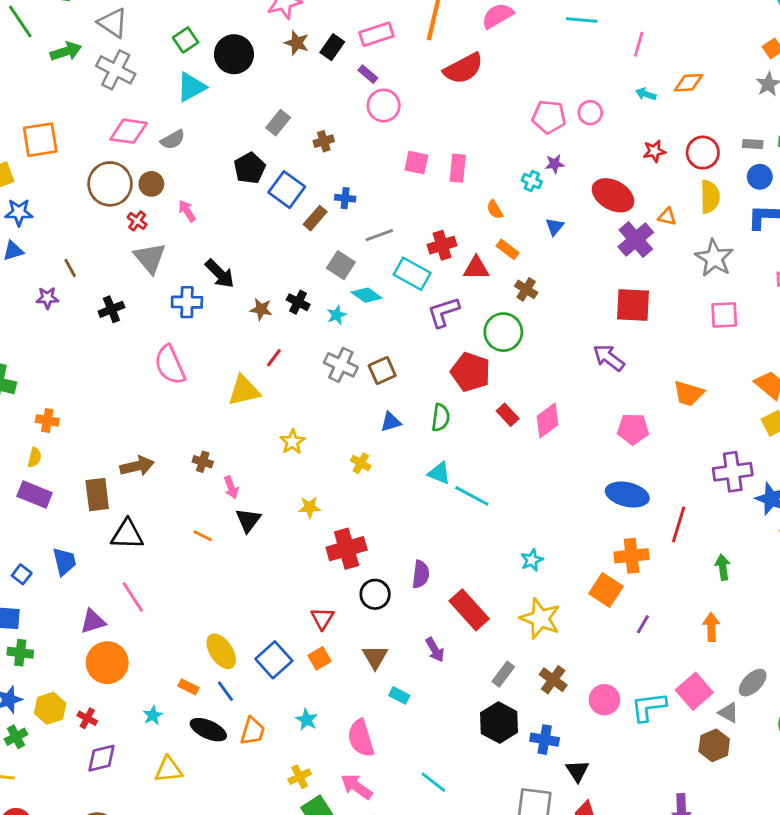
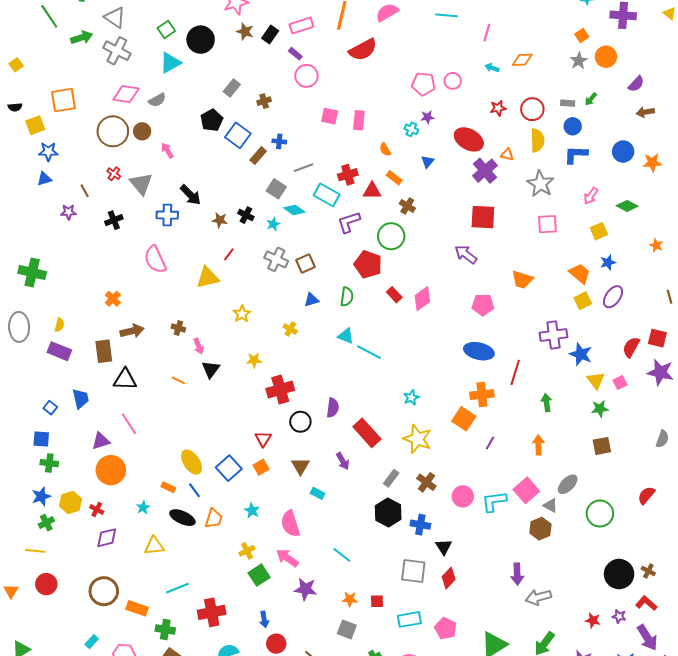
red cross: (137, 221) -> (114, 174), moved
orange cross: (47, 420) -> (113, 299), moved, turned 35

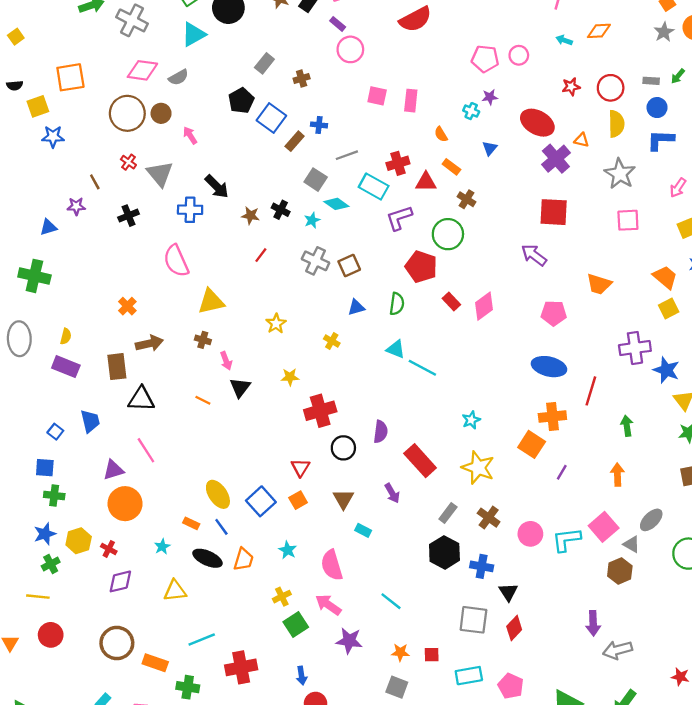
blue triangle: (44, 179) -> (48, 227), moved
yellow triangle: (208, 278) -> (211, 302), moved

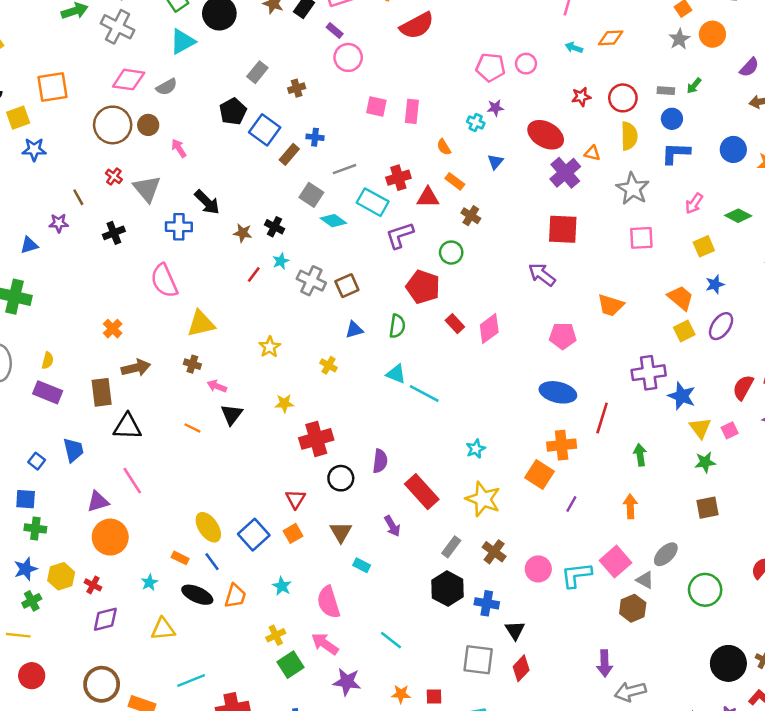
cyan star: (312, 220) -> (281, 261), moved
green circle: (448, 234) -> (451, 253), size x0.7
pink arrow: (226, 361) -> (217, 386), turned 132

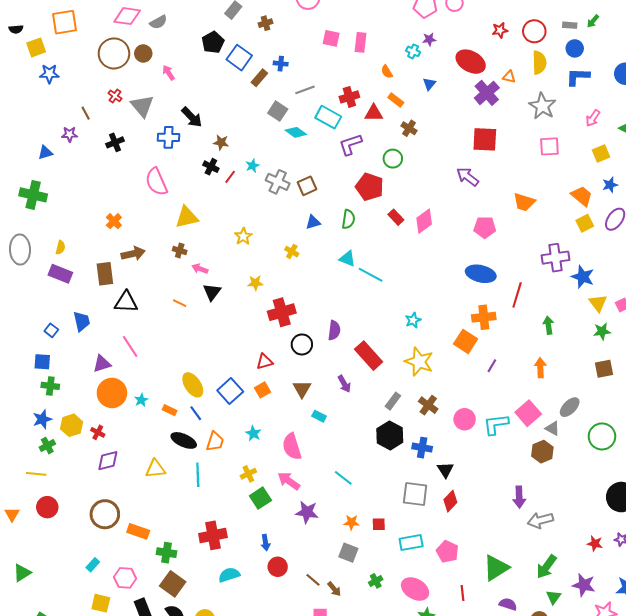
black cross: (275, 227) -> (211, 167), moved
red triangle: (295, 499) -> (265, 362), turned 42
cyan star: (149, 582) -> (141, 400), moved
cyan line: (191, 681) -> (198, 475), moved, turned -70

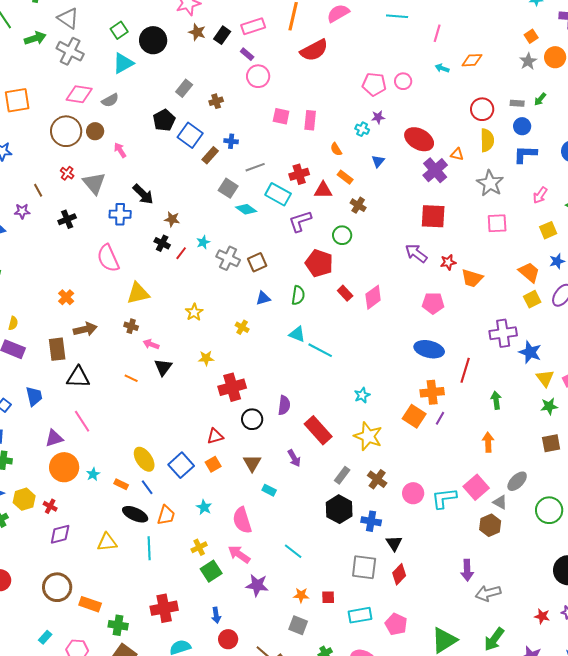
red star: (500, 30) -> (448, 262), moved
purple line: (492, 366) -> (440, 418), moved

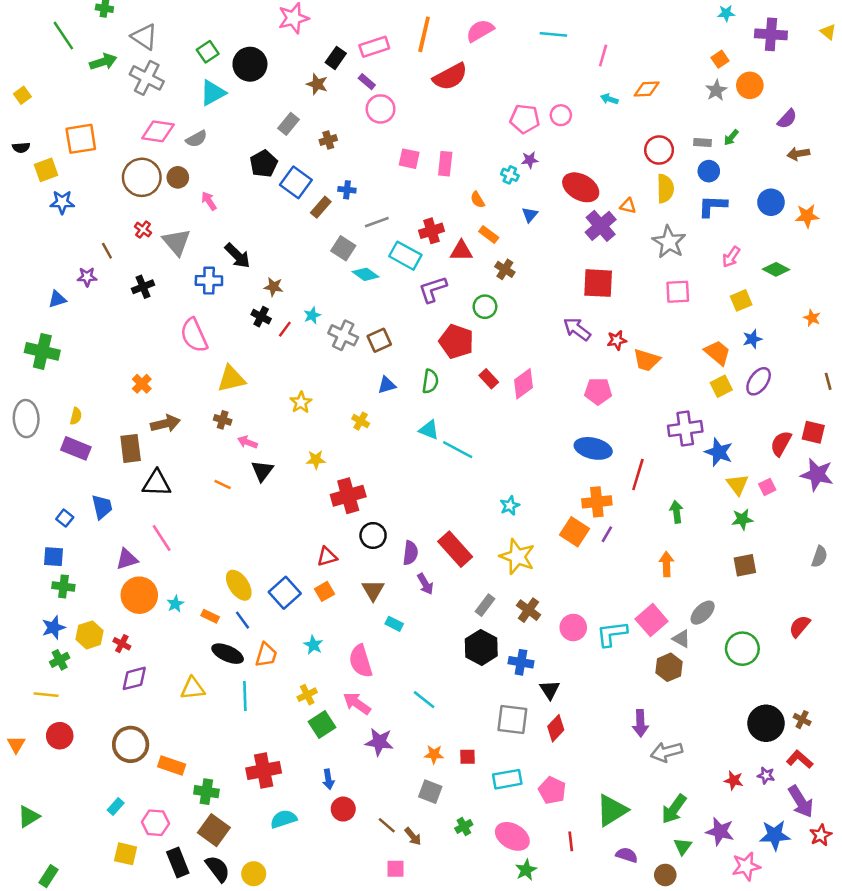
brown star: (197, 32) -> (317, 84), moved
purple semicircle: (284, 405) -> (410, 553), moved

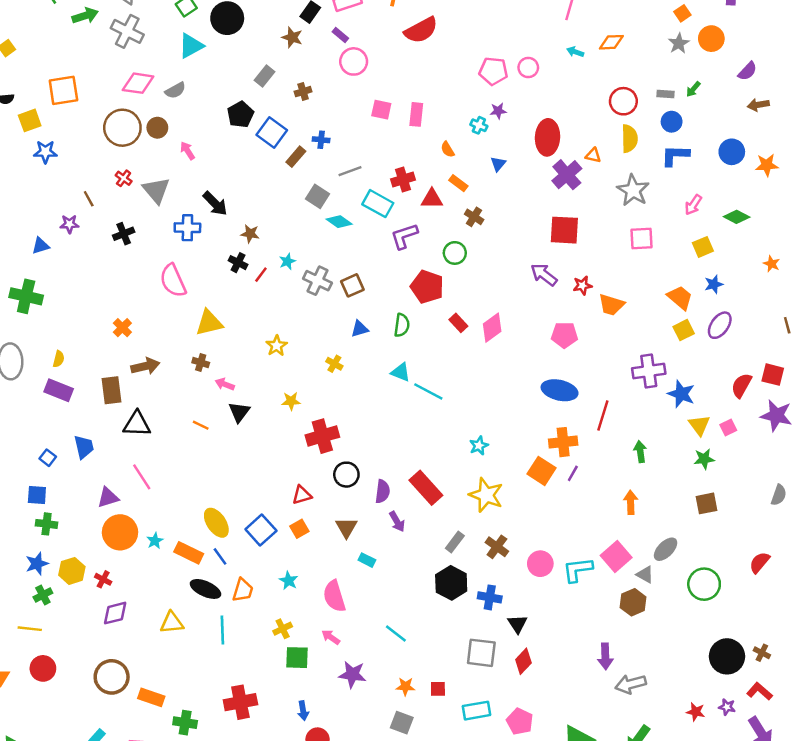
red ellipse: (581, 187) -> (548, 137), turned 64
orange rectangle: (210, 616) -> (189, 553), size x1.6
pink arrow: (357, 703) -> (331, 637), size x0.7
green square: (322, 724) -> (297, 658), turned 35

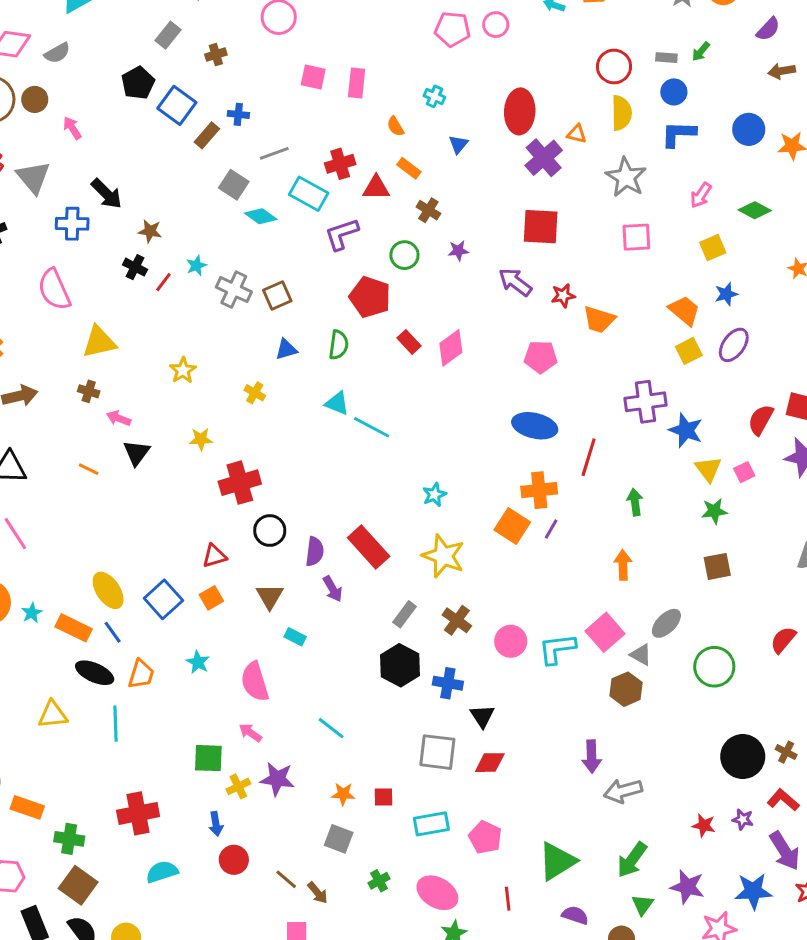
purple star: (498, 111) -> (458, 251), moved
yellow cross: (283, 629) -> (238, 786), moved
red diamond: (523, 661) -> (490, 763), turned 45

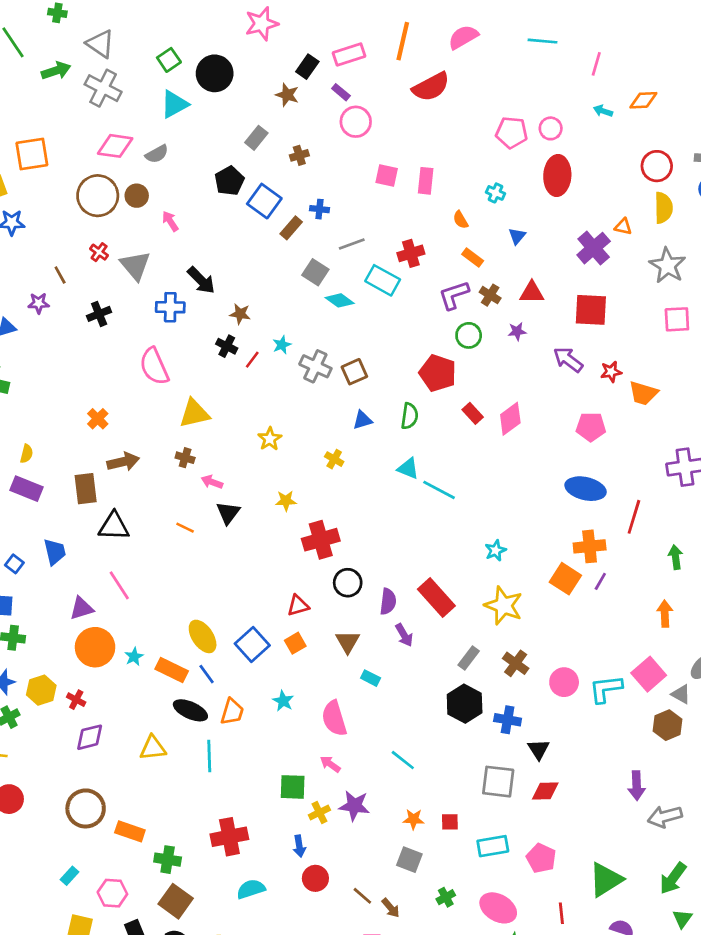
red ellipse: (520, 111) -> (557, 175), moved
red triangle: (376, 188) -> (532, 292), moved
purple L-shape: (342, 234) -> (454, 295), moved

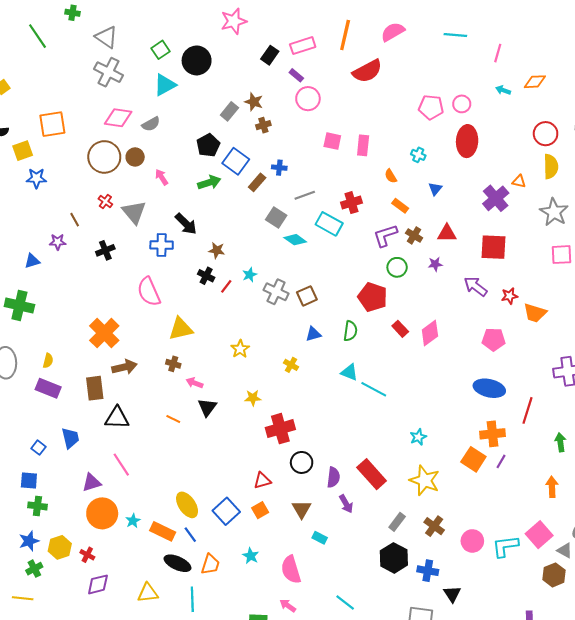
green arrow: (56, 71) -> (209, 182), moved
brown star: (287, 95) -> (254, 102), moved
orange cross: (98, 419) -> (104, 333), size x1.8

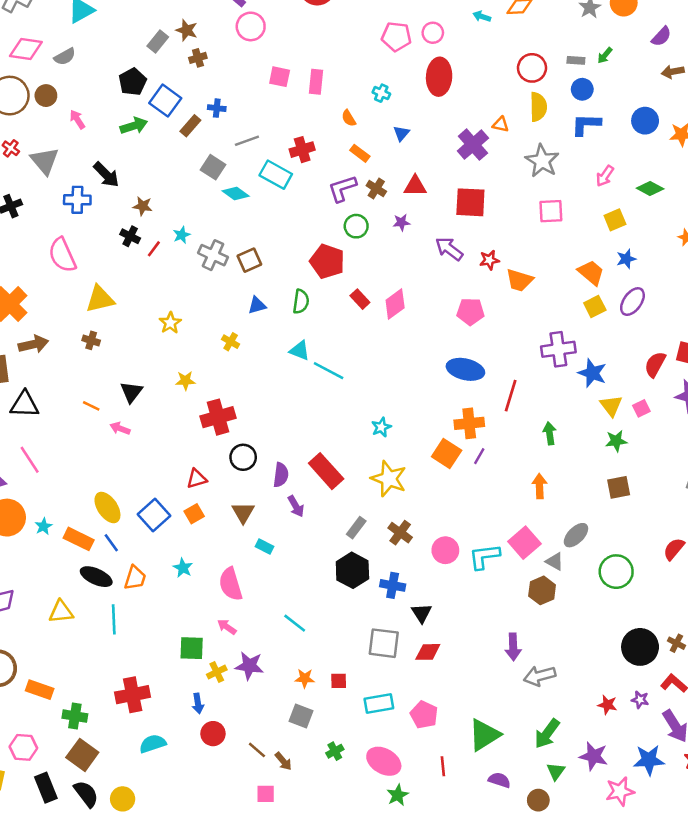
pink arrow: (194, 383) -> (120, 428), moved

